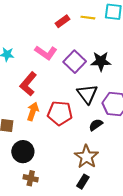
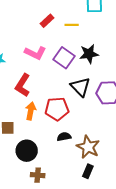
yellow line: (88, 18) -> (72, 25), moved
black semicircle: (96, 125) -> (64, 137), moved, turned 32

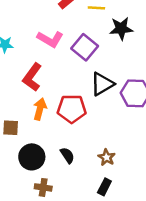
black star: (89, 54) -> (121, 29), moved
black triangle: (80, 87) -> (102, 84), turned 40
black semicircle: (64, 137) -> (67, 155), moved, turned 64
brown star: (88, 147) -> (107, 157), size x0.6

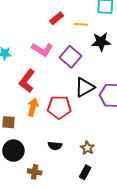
black semicircle: (67, 155) -> (55, 146), turned 128
black circle: (32, 157) -> (13, 151), moved

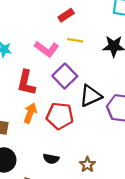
yellow line: (81, 24) -> (75, 40), moved
purple square: (71, 57) -> (65, 76), moved
red L-shape: (27, 81) -> (26, 83), turned -30

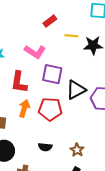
yellow line: (75, 40) -> (71, 36), moved
purple square: (65, 76) -> (52, 74), turned -30

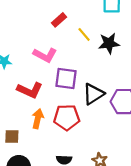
yellow line: (71, 36) -> (84, 34), turned 48
red L-shape: (19, 82) -> (30, 90), turned -70

